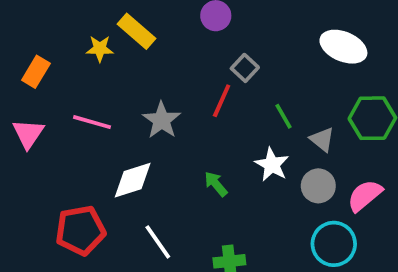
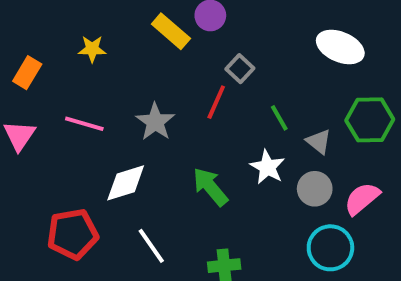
yellow rectangle: (136, 31) -> (171, 31), moved
green arrow: (216, 184) -> (210, 187), size x1.5

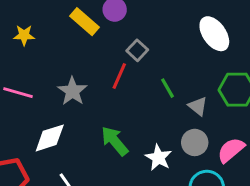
white ellipse: (340, 47) -> (214, 34), turned 32
white star: (267, 167) -> (158, 158), moved

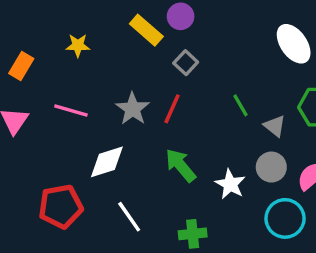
gray square: (137, 50) -> (186, 63), moved
red line: (119, 76) -> (172, 109), moved

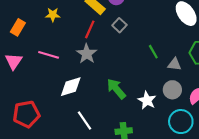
red line: (172, 109) -> (90, 29), moved
gray triangle: (275, 126) -> (174, 64), turned -32
red pentagon: (61, 206) -> (26, 114), moved

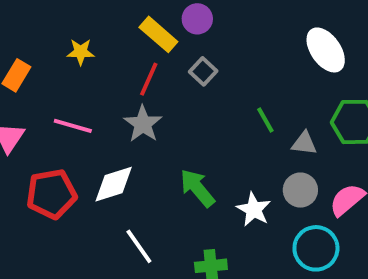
red pentagon: (26, 114) -> (51, 194), moved

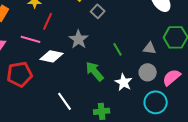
red line: (149, 79) -> (48, 21), moved
green line: (265, 120) -> (118, 49), moved
gray star: (143, 124) -> (79, 39), moved
white diamond: (114, 184) -> (52, 56), moved, turned 30

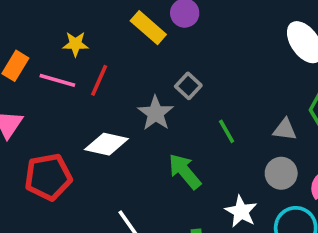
gray square: (98, 11) -> (188, 86), moved
pink line: (31, 39) -> (57, 80), moved
white star: (124, 82) -> (241, 211), moved

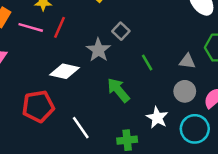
red pentagon: (48, 177) -> (38, 106), moved

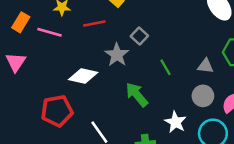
red line: (59, 27) -> (94, 24), moved, turned 55

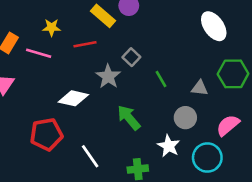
green line: (166, 67) -> (161, 79), moved
gray circle: (203, 96) -> (185, 118), moved

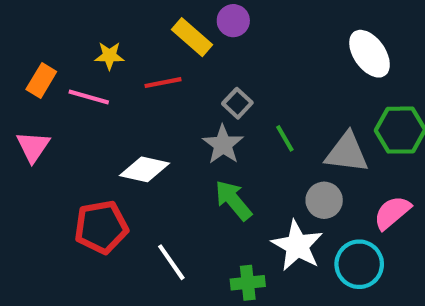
gray star: (108, 76) -> (223, 144), moved
gray triangle: (200, 88) -> (347, 153), size x1.6
white star: (169, 146) -> (297, 246), size x1.4

